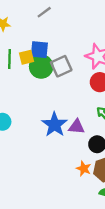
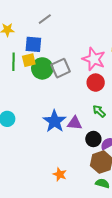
blue square: (39, 50) -> (33, 44), moved
orange star: (84, 169) -> (60, 174), moved

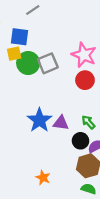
green arrow: (99, 111) -> (88, 122), moved

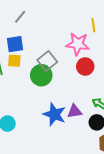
yellow square: (14, 54) -> (14, 61), turned 32
green circle: (28, 63) -> (41, 75), moved

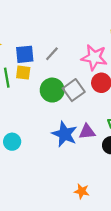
gray line: (20, 17) -> (52, 54), moved
gray square: (47, 61) -> (74, 90), moved

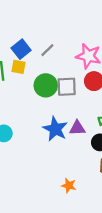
blue square: (25, 54) -> (21, 49), turned -36
gray square: (74, 90) -> (67, 87), turned 30

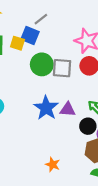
blue square: (21, 49) -> (30, 35), moved, turned -36
gray line: (47, 50) -> (41, 19), moved

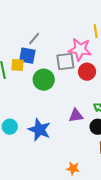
gray square: (62, 68) -> (65, 61), moved
blue star: (46, 108) -> (39, 130), moved

